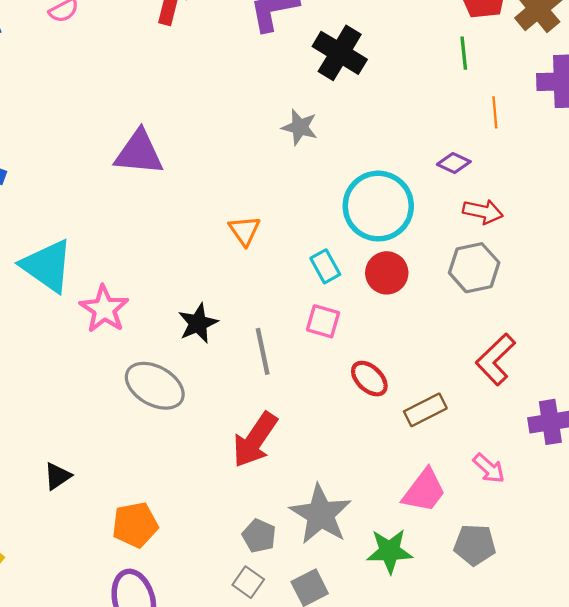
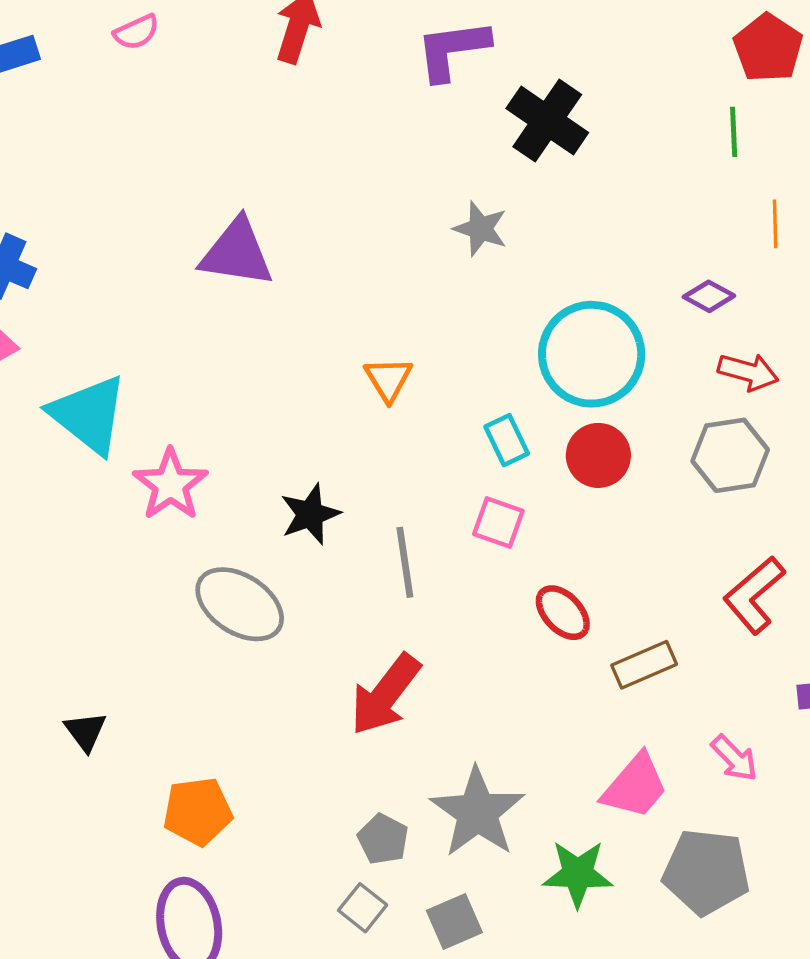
black triangle: (58, 476) -> (86, 731), turned -36
gray pentagon: (475, 545) -> (706, 872), size x1.4

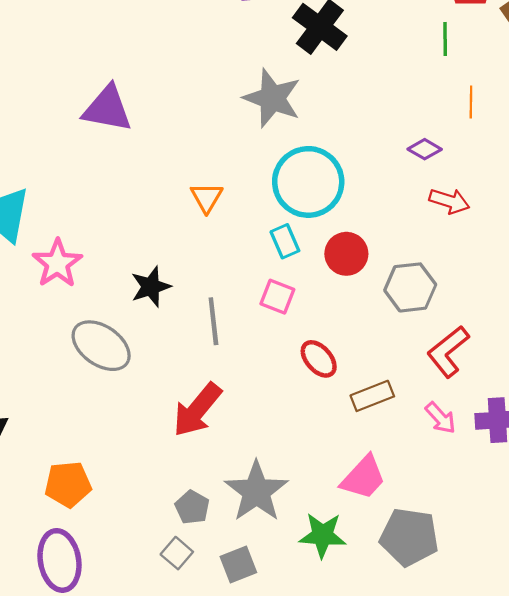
gray star: (481, 229) -> (272, 98), size x1.6
cyan circle: (592, 354) -> (308, 182), moved
gray hexagon: (730, 455) -> (410, 287), moved
pink arrow: (734, 758) -> (441, 418), moved

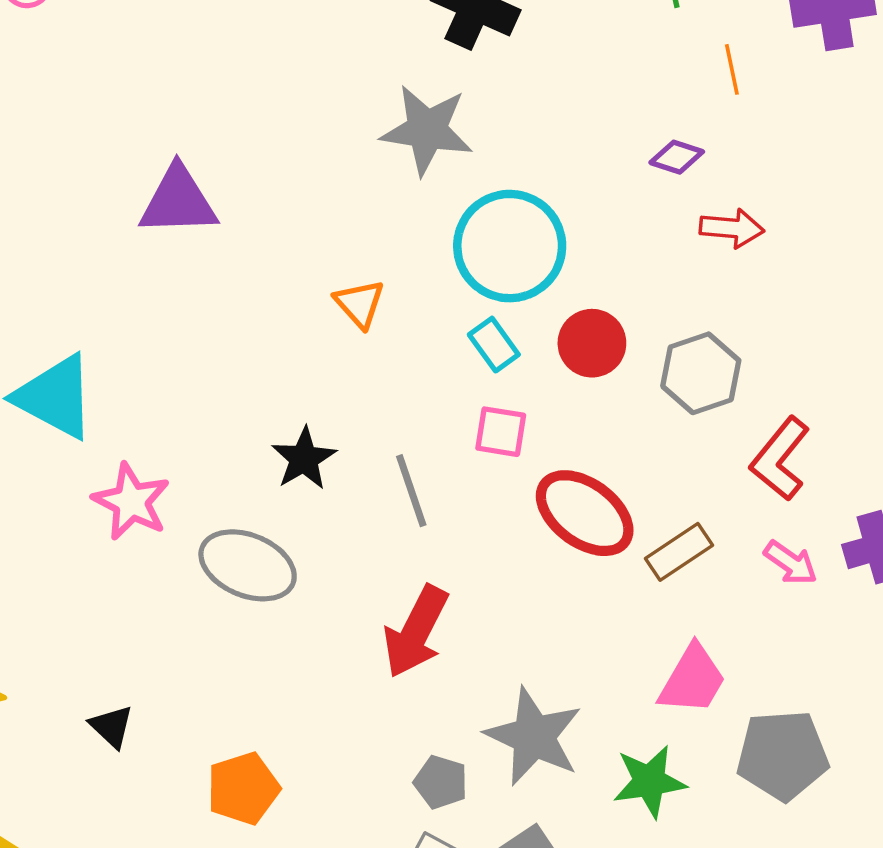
pink star: (57, 263) -> (131, 502), moved
red ellipse: (319, 359) -> (585, 513), size x1.6

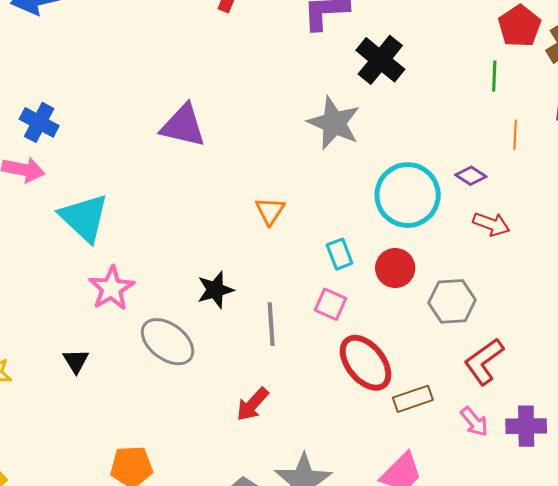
cyan circle: (510, 246) -> (408, 195), moved
red arrow: (416, 632) -> (253, 404), size x0.7
black triangle: (112, 726) -> (76, 361), moved

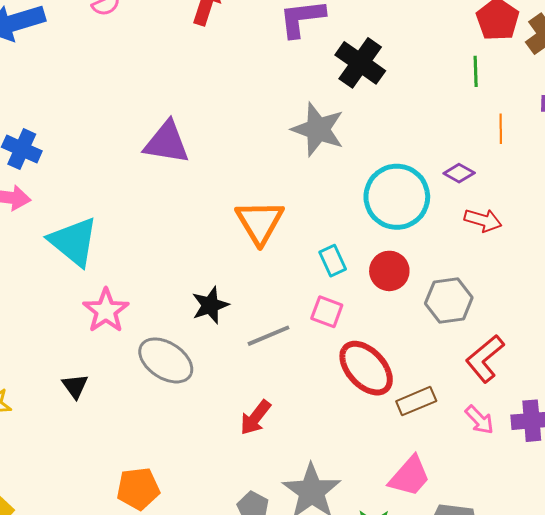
orange triangle: (270, 211) -> (260, 222), size x1.6
gray line: (271, 324) -> (269, 336), turned 75

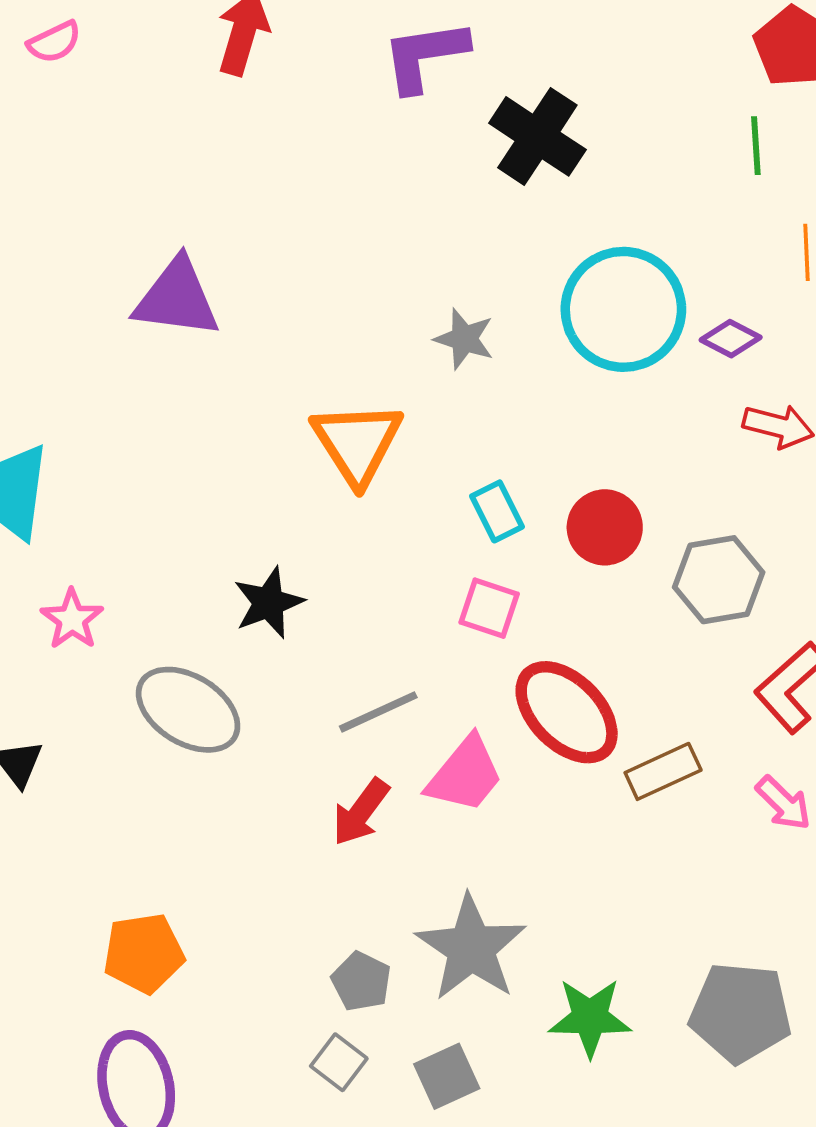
gray star: (318, 129) -> (464, 339), moved, size x0.6
cyan circle: (397, 197) -> (623, 309), moved
pink star: (106, 311) -> (72, 619), size x0.7
gray line: (269, 336) -> (378, 712), moved
pink trapezoid: (410, 476) -> (465, 775), moved

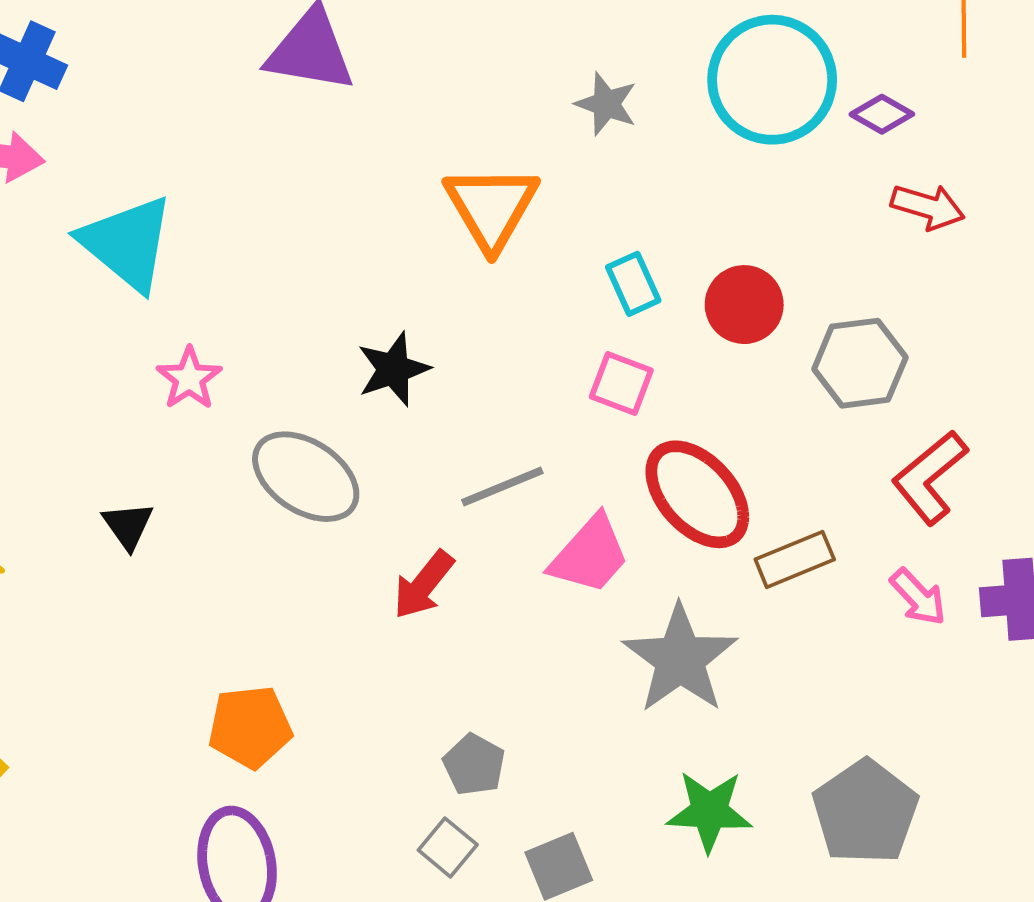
red arrow: (361, 812) -> (423, 585), moved
gray star: (471, 948) -> (680, 659), moved
gray pentagon: (740, 1012) -> (865, 812), turned 30

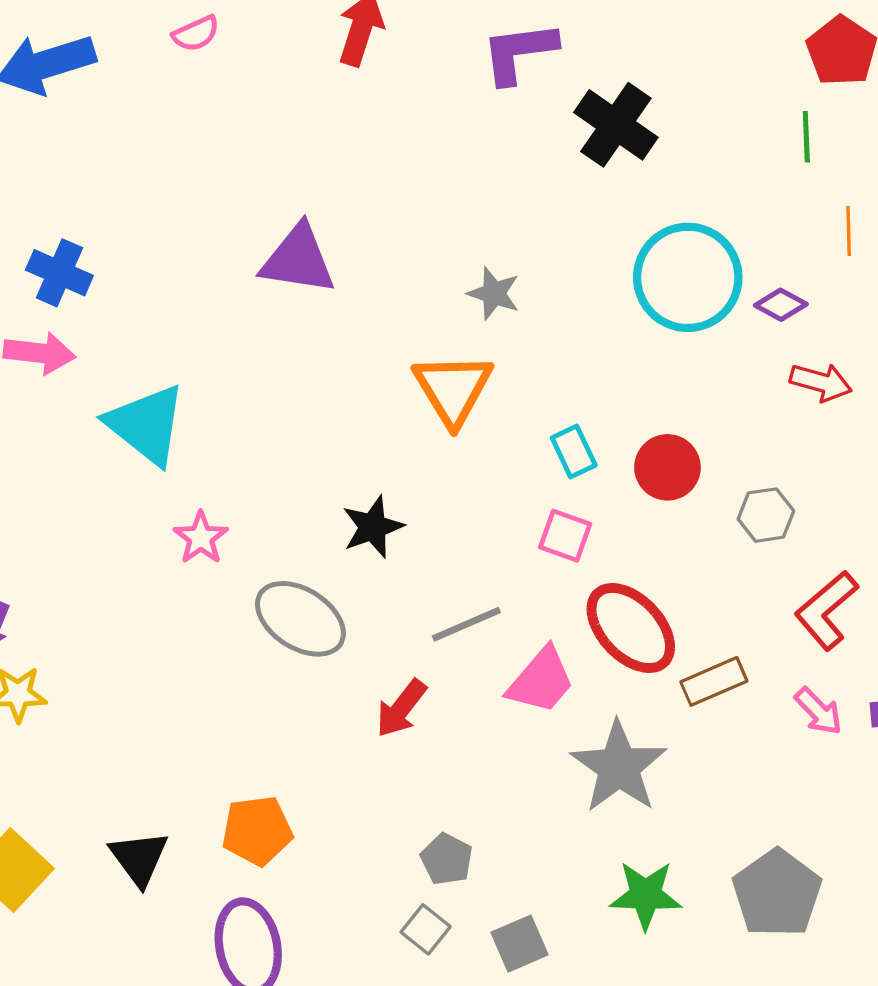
gray star: (606, 104) -> (494, 293), moved
gray hexagon: (860, 363) -> (766, 515), size x0.7
black triangle: (128, 526) -> (139, 858), moved, size x1.4

